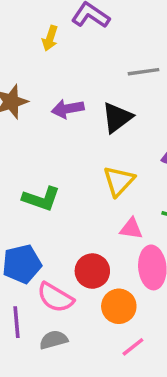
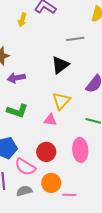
purple arrow: (68, 109) -> (16, 78), moved
pink triangle: (131, 229) -> (50, 120), moved
orange circle: (119, 306) -> (51, 183), moved
pink line: (133, 347) -> (69, 195), turned 40

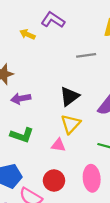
yellow arrow: (22, 20) -> (27, 34), turned 96
black triangle: (60, 65) -> (69, 96), moved

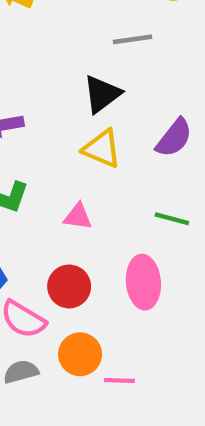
black triangle: (69, 96) -> (102, 94), moved
yellow triangle: (71, 124) -> (102, 149), moved, turned -50

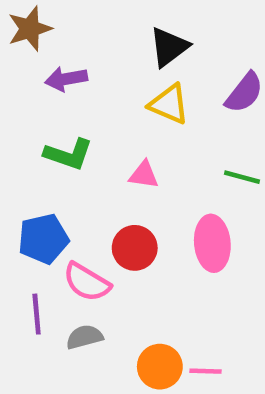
orange circle: (80, 354) -> (160, 367), moved
pink line: (119, 380) -> (205, 371), moved

